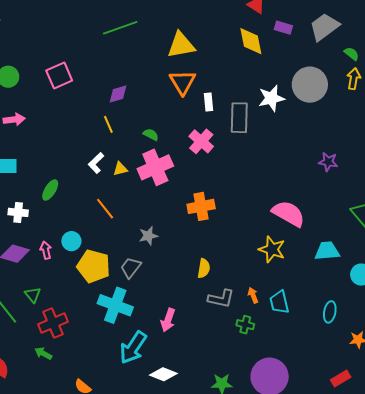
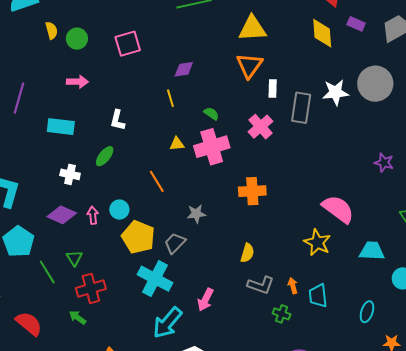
white L-shape: (96, 163) -> (118, 120), moved, turned -40

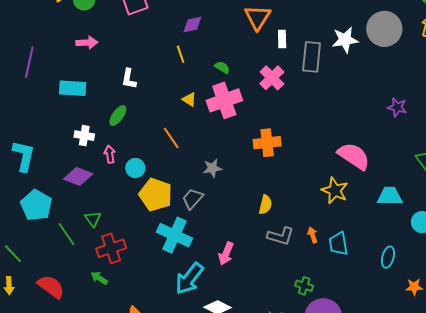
yellow triangle: (177, 144) -> (189, 99), turned 42
pink arrow: (93, 215) -> (110, 154), moved
green cross: (282, 314) -> (304, 286), moved

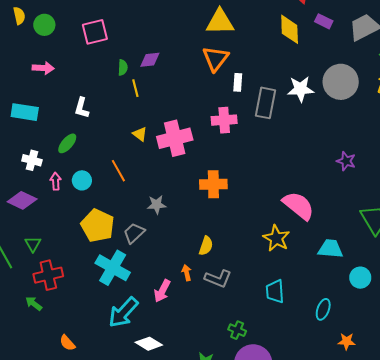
green semicircle: (222, 67) -> (123, 68), moved, turned 56
pink cross: (272, 78) -> (224, 120), turned 35
cyan circle: (135, 168) -> (82, 180), moved
orange arrow: (313, 235) -> (187, 273), moved

